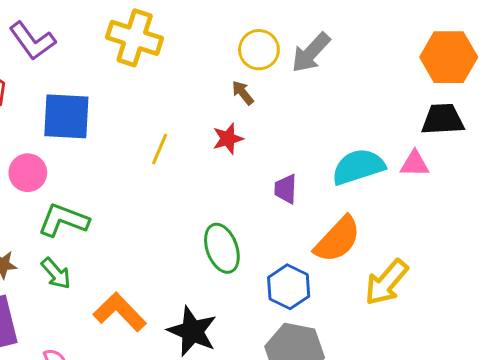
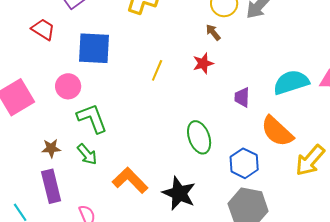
green L-shape: (63, 220) -> (92, 118), turned 48
orange semicircle: (338, 239) -> (277, 131), turned 90

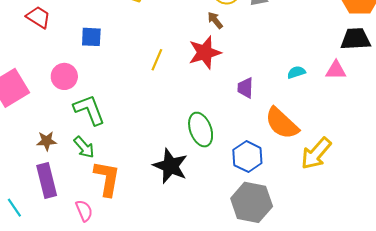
blue square: (94, 48) -> (91, 37), size x0.6
red star: (203, 63) -> (205, 53), size x1.5
cyan semicircle: (291, 82) -> (296, 72), size x0.5
orange L-shape: (130, 180) -> (107, 178), moved, turned 54
black star: (179, 193) -> (170, 166), moved

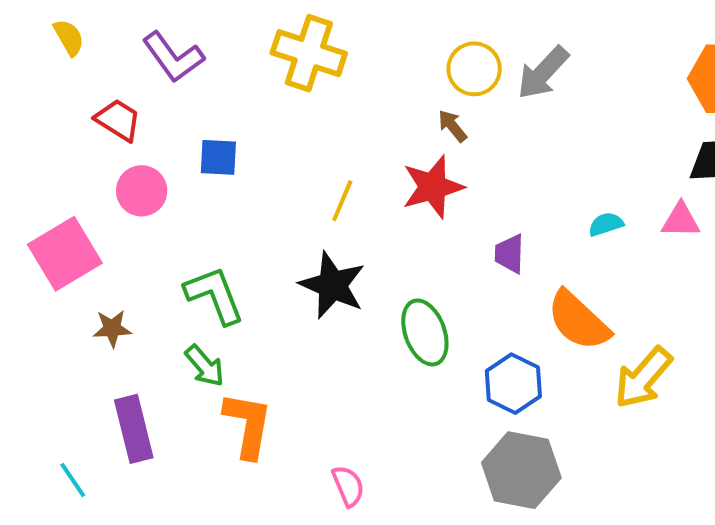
pink circle: (64, 76) -> (142, 191), moved
brown star: (47, 141) -> (112, 329), moved
black star: (170, 166) -> (332, 285), moved
pink semicircle: (84, 211) -> (348, 486), moved

